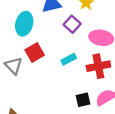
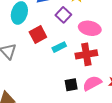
red square: (35, 52) -> (38, 35), moved

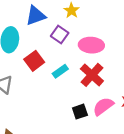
red cross: (86, 54) -> (92, 75), turned -30

